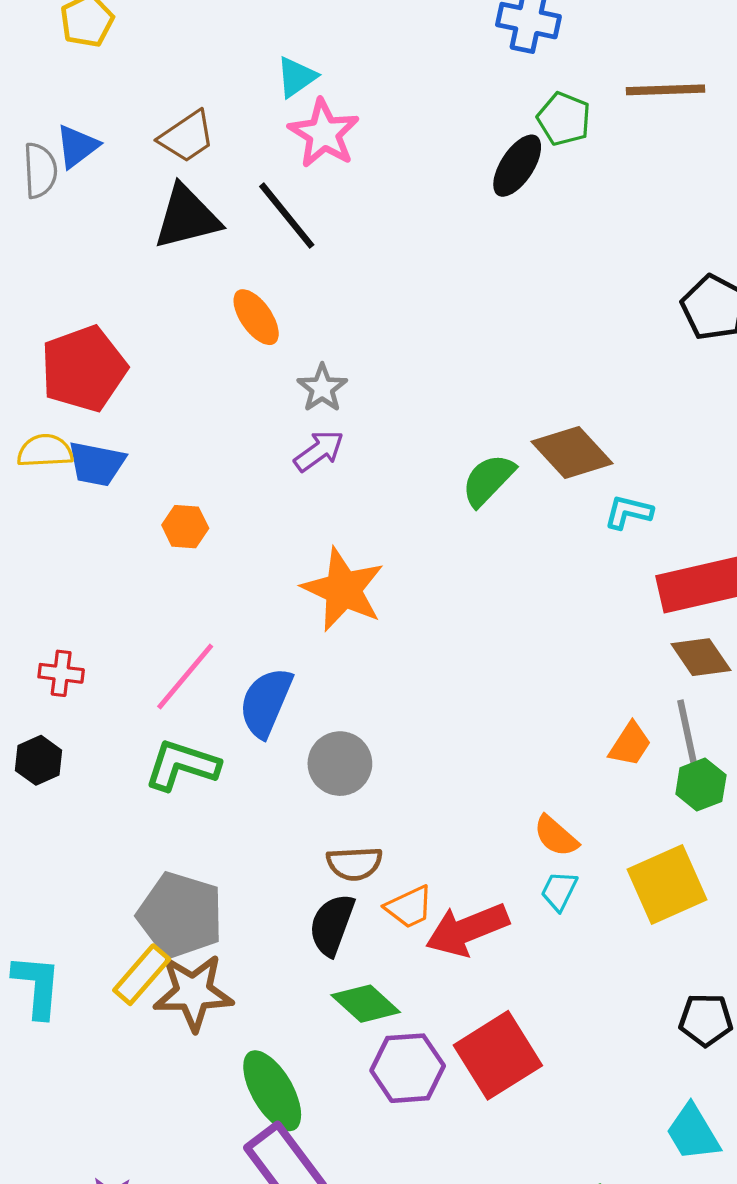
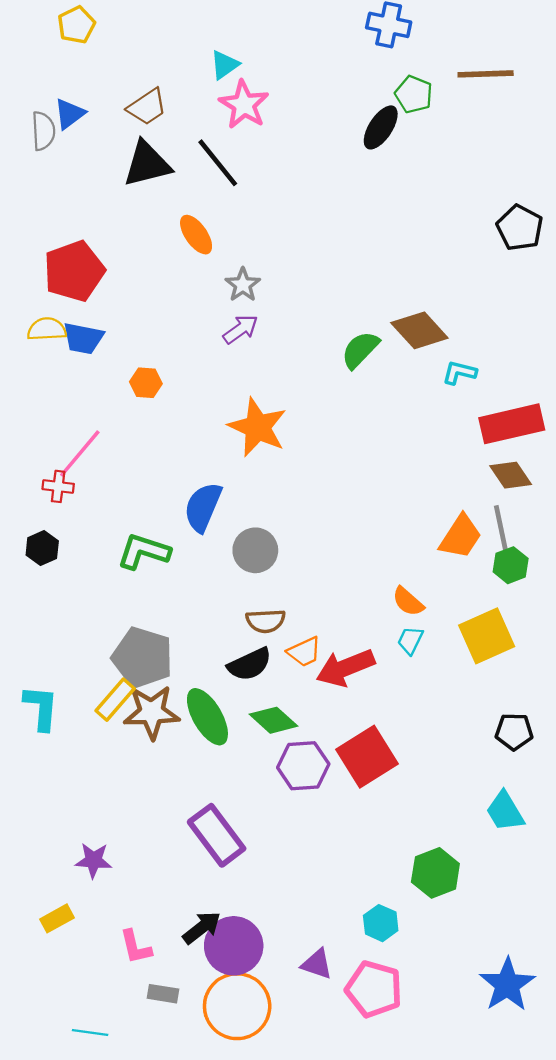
pink line: (185, 677) -> (80, 453), moved
orange trapezoid: (630, 744) -> (460, 537), size x1.4
black semicircle: (332, 925) -> (250, 664), turned -135
green ellipse: (272, 1091) -> (207, 717), moved

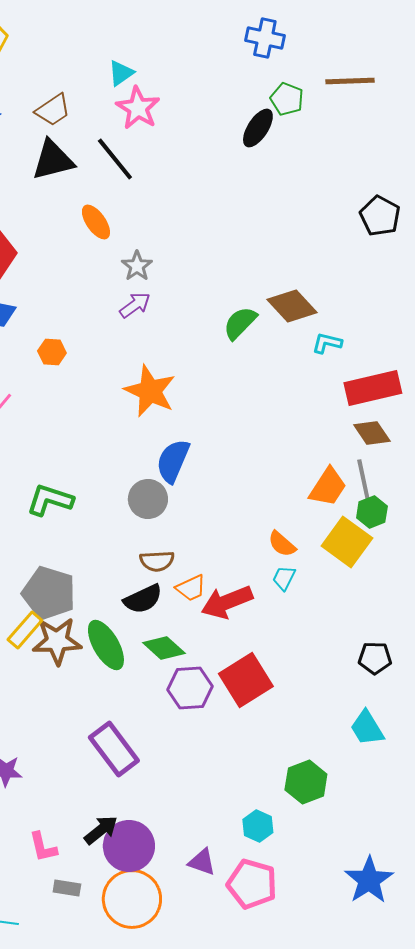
blue semicircle: (203, 507) -> (173, 461), moved
yellow square: (487, 636) -> (347, 542), moved, turned -30

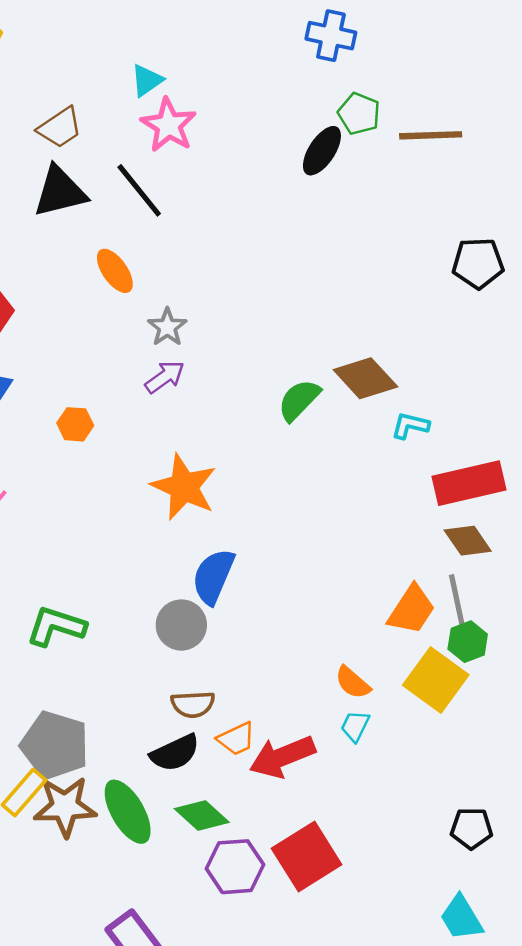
brown line: (350, 81) -> (431, 135), moved
black pentagon: (380, 216) -> (478, 263), turned -30
orange hexagon: (52, 352) -> (75, 424), moved

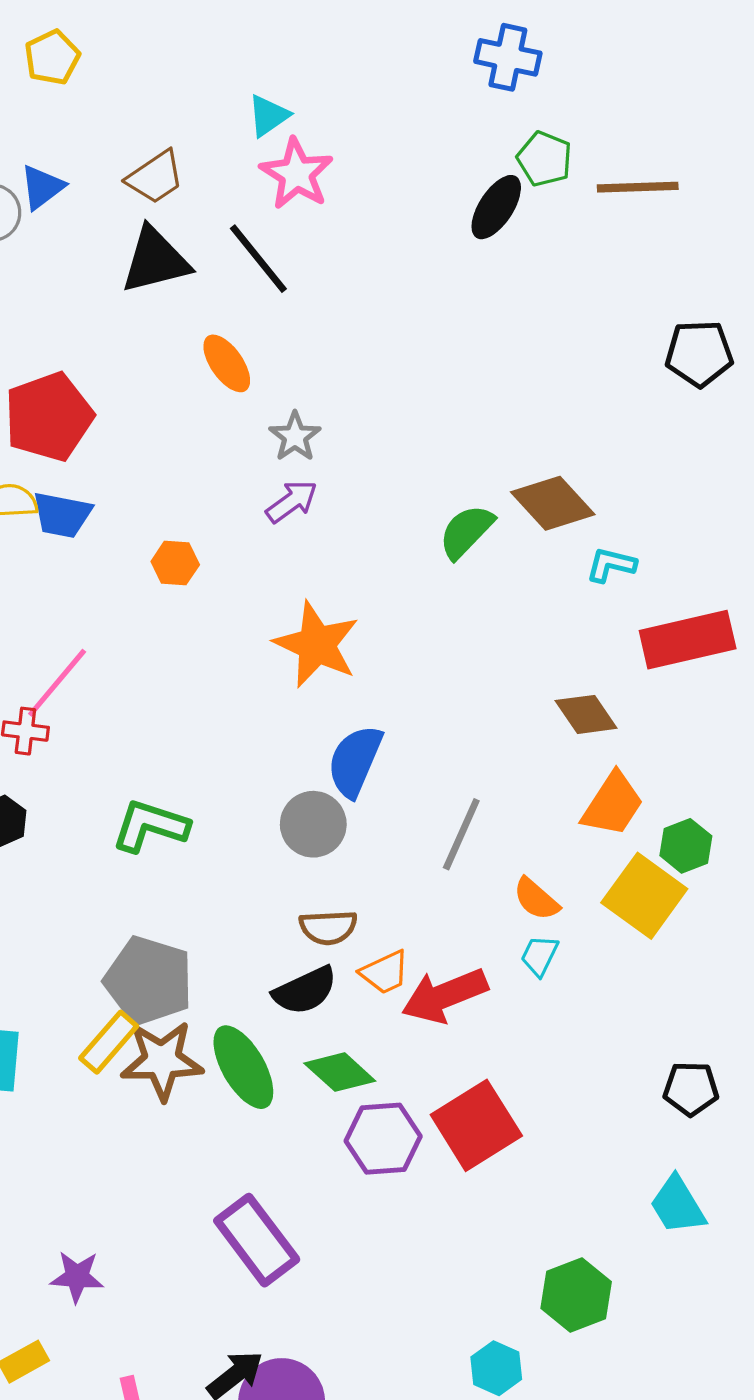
brown diamond: (468, 541) -> (586, 714), moved
gray line: (457, 603) -> (461, 834), moved, turned 36

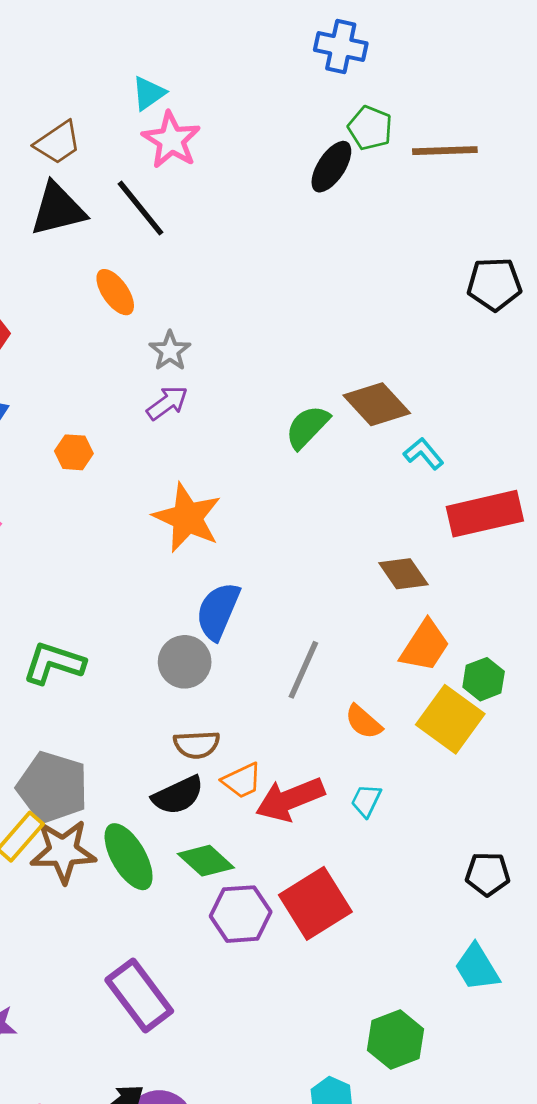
cyan L-shape: (611, 565) -> (424, 454), turned 36
cyan trapezoid: (539, 956) -> (366, 801), moved

